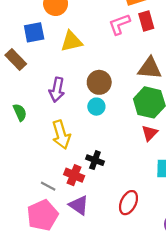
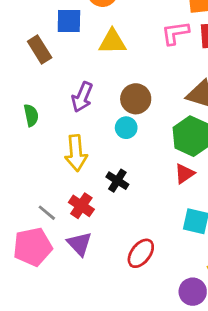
black cross: (95, 160) -> (117, 181), moved

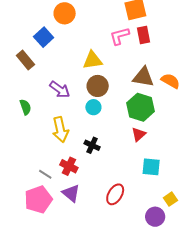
blue square: (69, 21) -> (44, 37), turned -36
yellow triangle: (112, 42) -> (93, 60), moved
purple arrow: (82, 97) -> (60, 90), turned -70

